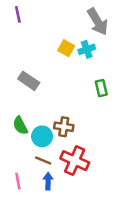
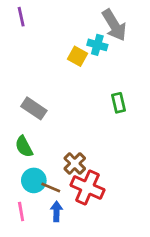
cyan cross: (87, 49) -> (97, 45), moved, turned 35
gray rectangle: (29, 81) -> (34, 108), moved
brown cross: (64, 127) -> (75, 163), moved, turned 36
cyan circle: (42, 136) -> (34, 180), moved

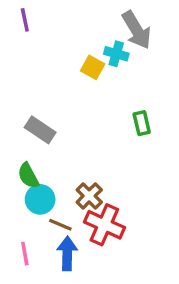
cyan circle: (34, 180) -> (40, 199), moved
blue arrow: (56, 211) -> (67, 254), size x1.4

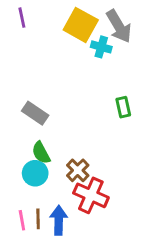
yellow square: (93, 67) -> (81, 25), moved, size x1.6
green semicircle: (28, 176) -> (41, 153), moved
brown line: (60, 225) -> (38, 219), moved, turned 66

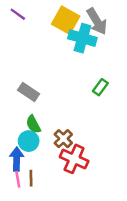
purple line: (22, 18) -> (18, 14), turned -42
cyan cross: (101, 47) -> (82, 38), size x1.6
green rectangle: (123, 107) -> (100, 87), turned 49
blue arrow: (59, 220) -> (17, 159), moved

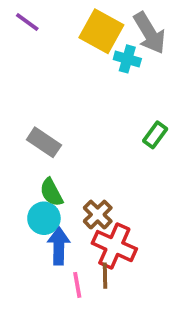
cyan cross: (82, 38) -> (127, 59), size x0.6
blue arrow: (17, 159) -> (59, 246), moved
brown line: (31, 178) -> (105, 276), moved
pink line: (18, 179) -> (77, 285), moved

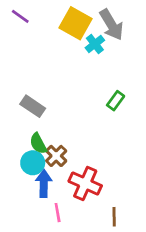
cyan cross: (127, 59) -> (95, 44), turned 36
brown cross: (98, 215) -> (56, 156), moved
brown line: (105, 276) -> (114, 217), moved

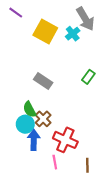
yellow square: (76, 23) -> (45, 32), moved
gray rectangle: (33, 106) -> (43, 81), moved
pink line: (58, 213) -> (55, 162), moved

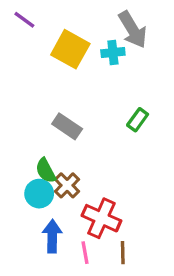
cyan cross: (73, 34) -> (113, 52), turned 32
blue arrow: (34, 140) -> (52, 236), moved
brown line: (87, 165) -> (123, 253), moved

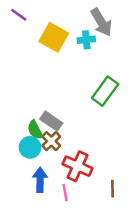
green rectangle: (138, 120) -> (105, 91), size x1.6
gray rectangle: (67, 126) -> (51, 121), moved
brown line: (123, 253) -> (113, 189), moved

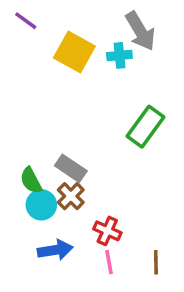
green semicircle: (35, 130) -> (31, 181), moved
red cross: (78, 166) -> (107, 231), size x0.7
blue arrow: (40, 180) -> (55, 250), turned 80
pink line: (65, 192) -> (109, 262), moved

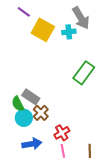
purple line: (26, 21) -> (24, 12), moved
gray rectangle: (71, 168) -> (31, 97), moved
red cross: (107, 231) -> (62, 133), turned 35

